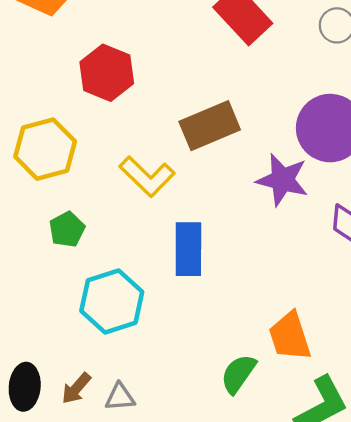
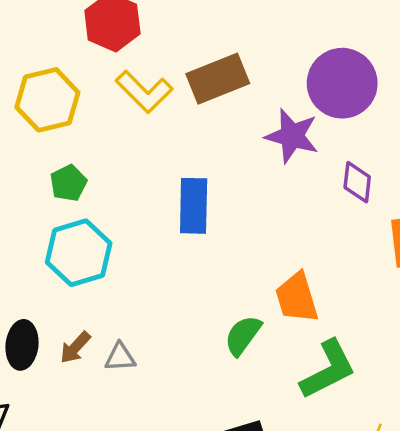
yellow L-shape: (147, 176) -> (144, 92), moved
cyan hexagon: (112, 301) -> (79, 253), moved

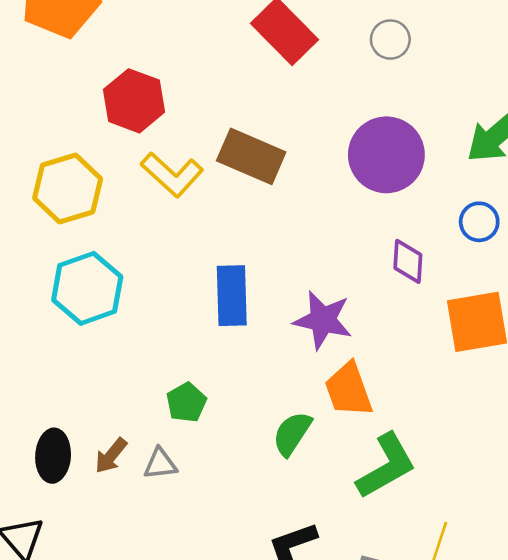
brown rectangle: (218, 79) -> (251, 156), turned 48
purple star: (292, 136) -> (323, 320), moved
green pentagon: (68, 183) -> (186, 402), moved
cyan hexagon: (79, 253) -> (87, 288), moved

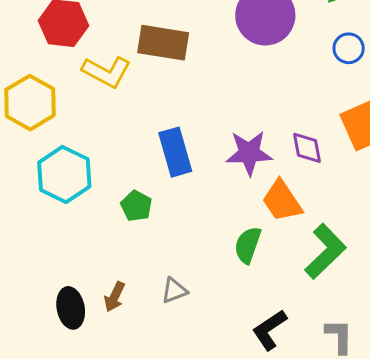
purple diamond: (408, 261) -> (307, 148), moved
green pentagon: (186, 402) -> (136, 206), moved
gray triangle: (160, 464) -> (174, 291), moved

